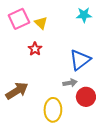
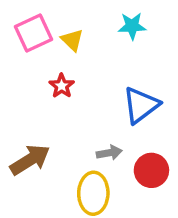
cyan star: (84, 15) -> (132, 26), moved
gray arrow: (70, 83) -> (109, 153), moved

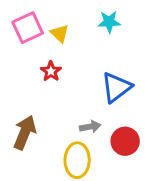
brown arrow: (30, 160) -> (25, 132), turned -36

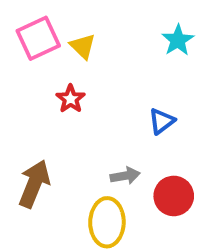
cyan star: (109, 22) -> (178, 40), moved, turned -30
blue triangle: (116, 87) -> (162, 121), size x0.6

